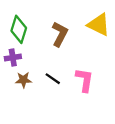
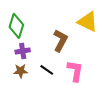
brown L-shape: (60, 34) -> (60, 41), moved
purple cross: (13, 58) -> (23, 51), moved

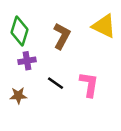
brown L-shape: (60, 41) -> (62, 36), moved
brown star: (21, 71) -> (18, 96), moved

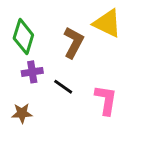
yellow triangle: (104, 26) -> (107, 23), moved
black line: (56, 83) -> (63, 87), moved

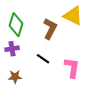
purple cross: (32, 72) -> (12, 49), moved

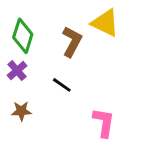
purple cross: (12, 49) -> (17, 71), turned -32
pink L-shape: (72, 68) -> (104, 123), moved

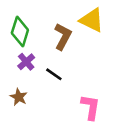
purple cross: (17, 71) -> (26, 62), moved
brown star: (21, 111) -> (19, 97), turned 30

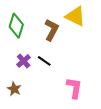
purple cross: (26, 62) -> (24, 61), moved
brown star: (19, 97) -> (14, 89), moved

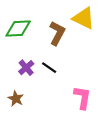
green diamond: (16, 26) -> (18, 29), turned 70

